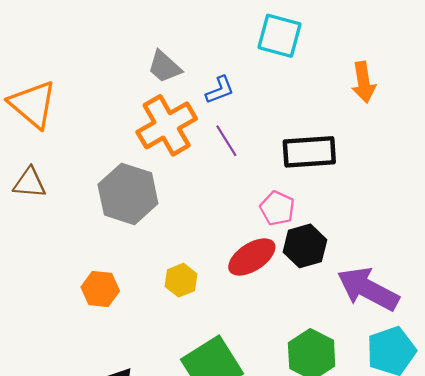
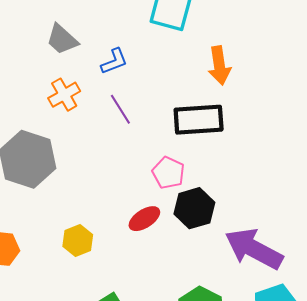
orange arrow: (364, 82) -> (219, 65), moved
orange cross: (167, 125) -> (64, 95), size x0.6
red ellipse: (252, 257) -> (144, 219), size x0.7

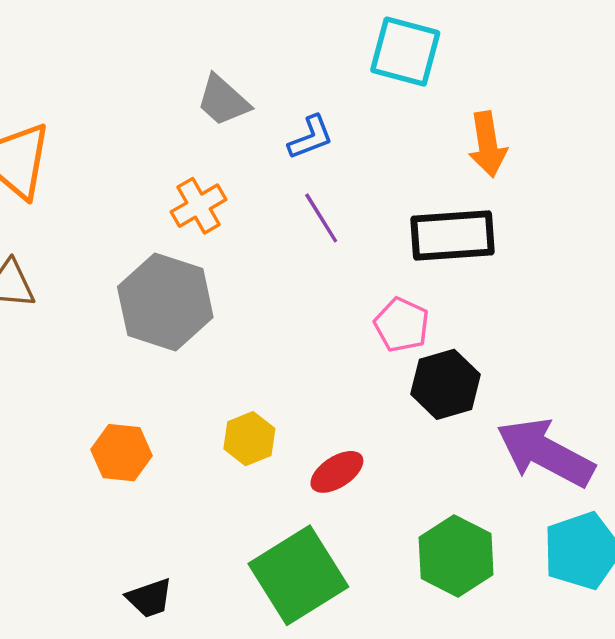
orange cross: (64, 95) -> (199, 206), moved
red ellipse: (144, 219) -> (337, 472), moved

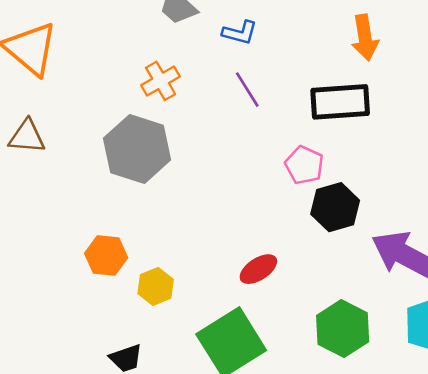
blue L-shape: (311, 137) -> (240, 33), turned 36
yellow hexagon: (249, 439) -> (156, 286), moved

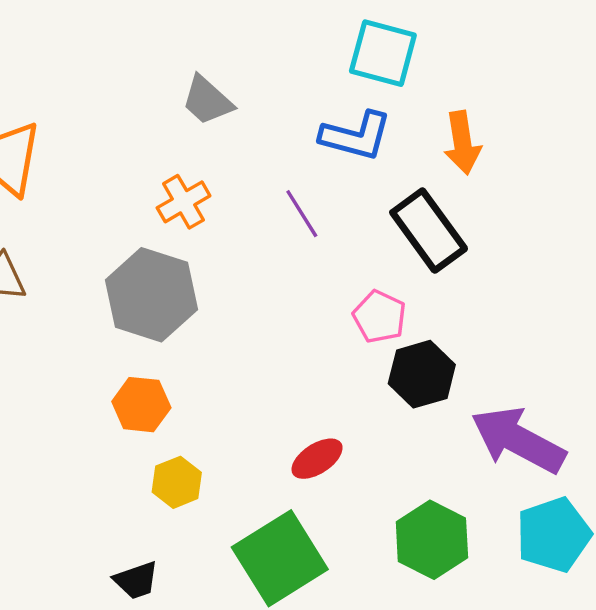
blue L-shape: (240, 33) -> (356, 136), moved, size x1.5
black rectangle: (340, 102) -> (429, 231), turned 58
orange hexagon: (106, 255) -> (141, 405), moved

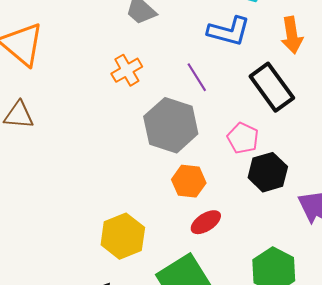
gray hexagon: (151, 295) -> (171, 125), moved
orange hexagon: (141, 405) -> (189, 181), moved
yellow hexagon: (177, 482) -> (123, 236), size x1.5

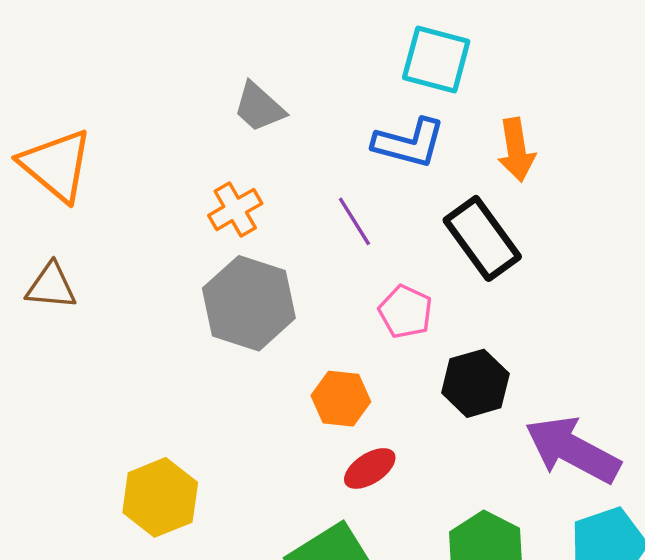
gray hexagon: (171, 125) -> (249, 303), moved
pink pentagon: (243, 138) -> (406, 312), moved
yellow hexagon: (123, 236) -> (160, 497), moved

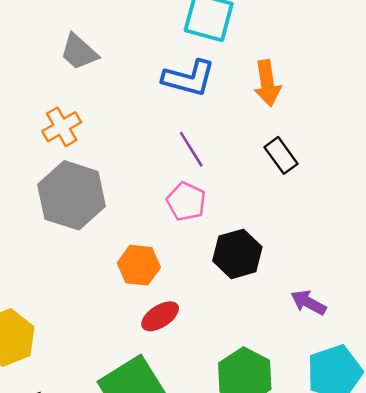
purple line: (354, 221) -> (191, 149), moved
black rectangle: (482, 238) -> (281, 155), moved, size x0.6
purple arrow: (573, 450) -> (308, 303), size x0.5

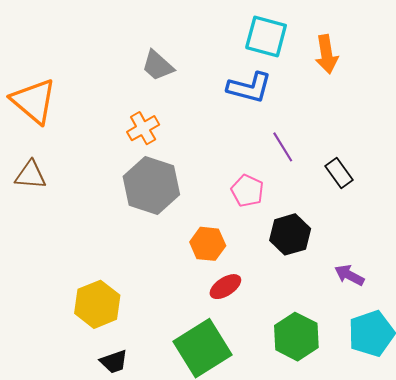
orange arrow: (267, 83) -> (327, 54), moved
purple line: (191, 149) -> (283, 147), moved
black rectangle: (281, 155) -> (339, 173), moved

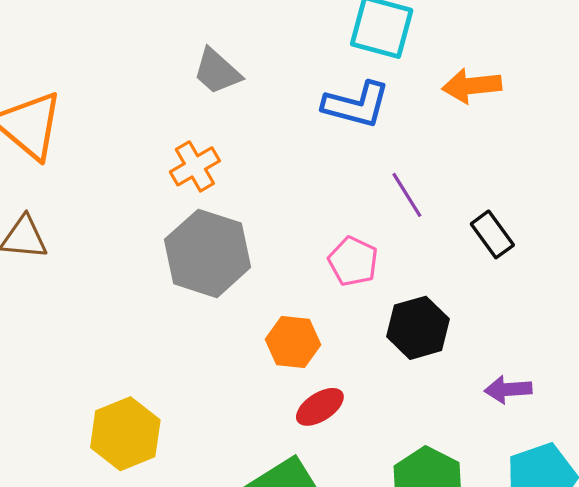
orange arrow: (327, 54) -> (472, 86), moved, turned 93
purple arrow: (349, 275) -> (508, 389), turned -32

